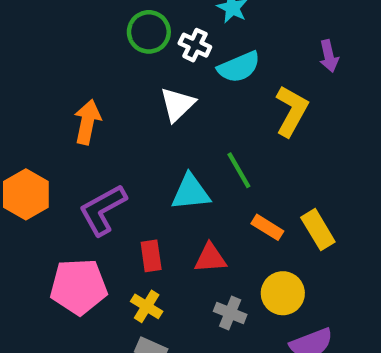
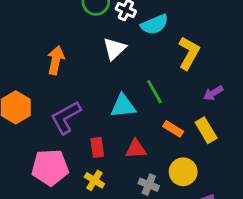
purple arrow: (329, 56) -> (213, 93), moved, turned 72

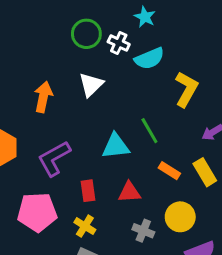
white triangle: (114, 49) -> (91, 85), moved

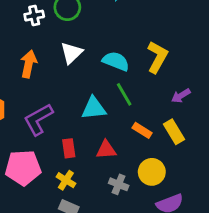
white cross: (119, 43) -> (34, 16), moved, turned -36
cyan semicircle: (149, 58) -> (116, 61), moved, turned -136

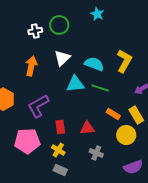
green line: (124, 94) -> (100, 88), turned -42
cyan triangle: (94, 108) -> (75, 84), moved
yellow circle: (152, 172) -> (126, 135), moved

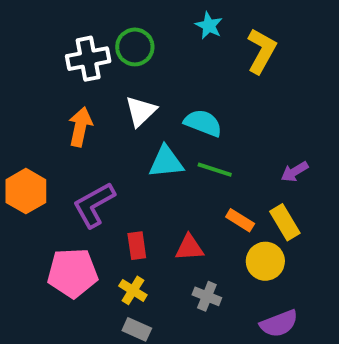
white cross: (35, 31) -> (88, 59), size x1.5
yellow L-shape: (124, 61) -> (261, 51), moved

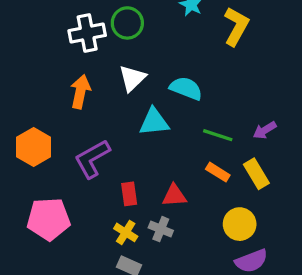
green line: (215, 170) -> (218, 135), moved
yellow circle: (265, 261) -> (240, 224), moved
pink pentagon: (73, 273) -> (49, 219), moved
gray cross: (207, 296) -> (161, 229), moved

